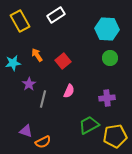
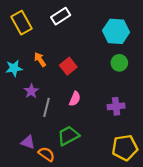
green trapezoid: (89, 125) -> (68, 136), moved
orange semicircle: (43, 142) -> (46, 154), turned -119

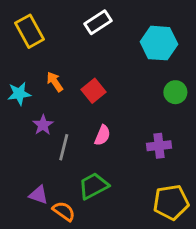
white rectangle: (61, 16) -> (98, 22), moved
green circle: (119, 63) -> (175, 92), moved

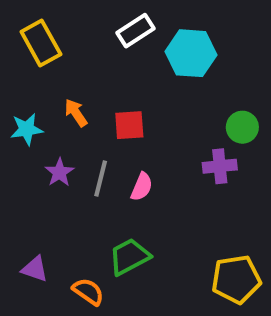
cyan hexagon: (159, 43) -> (191, 53), moved
red square: (94, 91) -> (129, 125), turned 35
purple cross: (159, 146) -> (220, 166), moved
gray line: (64, 147) -> (101, 179), moved
purple triangle: (38, 195) -> (35, 269), moved

